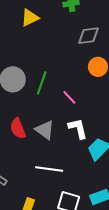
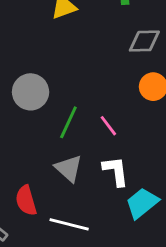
green line: (42, 83) -> (68, 122), moved
red semicircle: (18, 128) -> (26, 200), moved

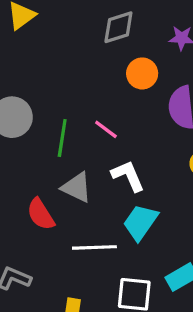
red semicircle: (26, 200) -> (41, 214), moved
cyan trapezoid: (142, 203) -> (140, 222), moved

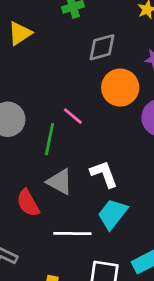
orange circle: (142, 73) -> (120, 88), size x1.4
pink line: (106, 129) -> (73, 116), moved

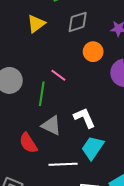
yellow triangle: (20, 33) -> (36, 24), moved
orange circle: (120, 88) -> (93, 52), size x0.7

